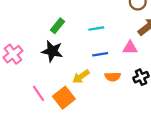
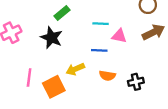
pink triangle: (130, 48) -> (119, 36), moved
pink line: (39, 93) -> (29, 78), turned 30

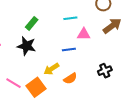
cyan line: (101, 24) -> (70, 18), moved
orange semicircle: (107, 76) -> (70, 78), moved, turned -32
pink line: (29, 78) -> (13, 83), turned -56

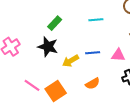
pink triangle: (84, 34) -> (118, 55), moved
yellow arrow: (51, 69) -> (71, 61), moved

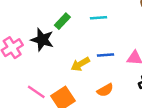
cyan line: (96, 20) -> (99, 18), moved
black star: (48, 47) -> (42, 40), moved

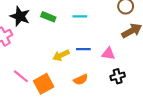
green rectangle: (62, 21) -> (48, 17), turned 64
black star: (42, 40) -> (20, 16), moved

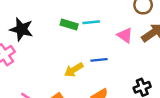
green rectangle: (48, 17) -> (69, 24), moved
pink triangle: (108, 54) -> (125, 35), moved, turned 32

